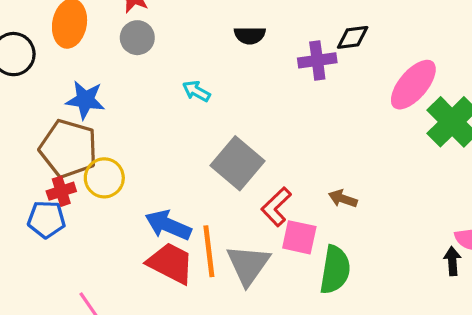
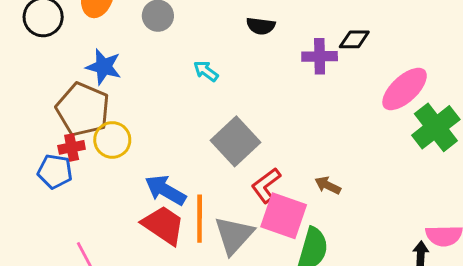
pink square: (299, 237) -> (284, 216), size x1.4

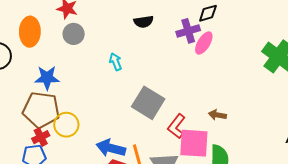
cyan arrow: (206, 71) -> (116, 62), turned 48
pink ellipse: (405, 89) -> (204, 43), moved, size x0.7

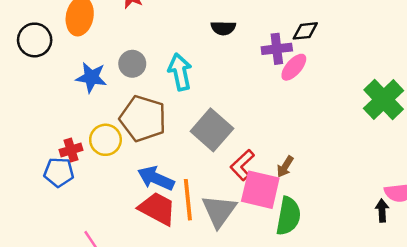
gray circle: (74, 34) -> (132, 64), moved
cyan arrow: (116, 62) -> (180, 72), size x1.6
brown pentagon: (41, 110) -> (143, 118), moved
brown arrow: (217, 115) -> (285, 167), moved, turned -78

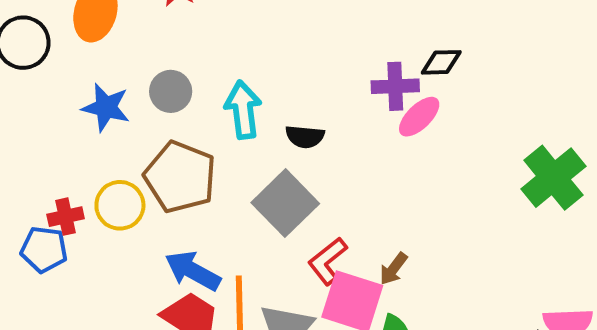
black semicircle: (223, 28) -> (305, 137), moved

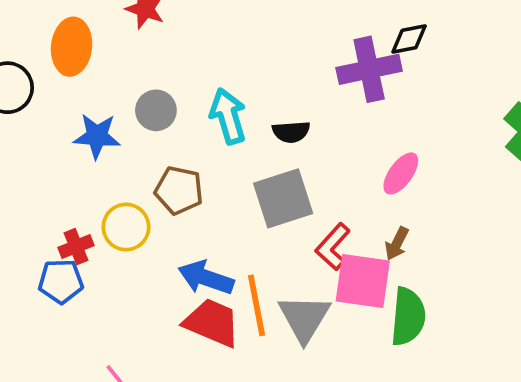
purple cross: (395, 86) -> (369, 69), size x1.4
pink ellipse: (419, 117) -> (401, 173), moved
brown pentagon: (180, 177) -> (179, 190), size x0.7
gray square: (285, 203) -> (283, 198), turned 36

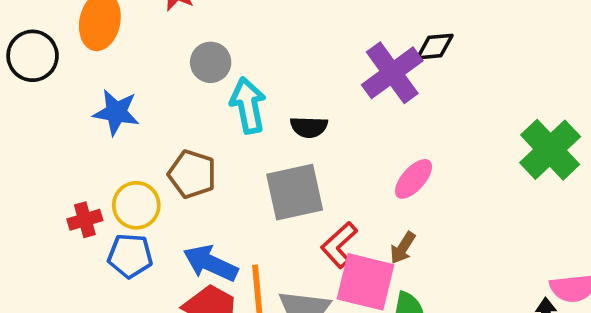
purple cross: (369, 69) -> (392, 73), turned -30
gray circle: (156, 110) -> (211, 62), moved
blue pentagon: (61, 281) -> (130, 256), moved

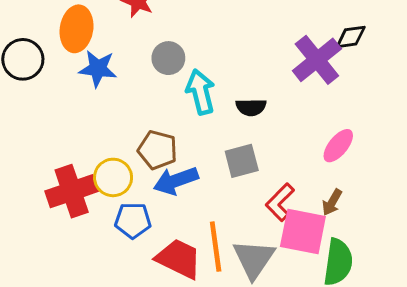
blue star: (116, 112) -> (98, 69), moved
gray square: (295, 192) -> (242, 161), size x0.7
red cross: (85, 220) -> (72, 191), size x1.8
blue pentagon: (130, 256) -> (133, 220), moved
blue arrow: (211, 263) -> (176, 181), moved, turned -42

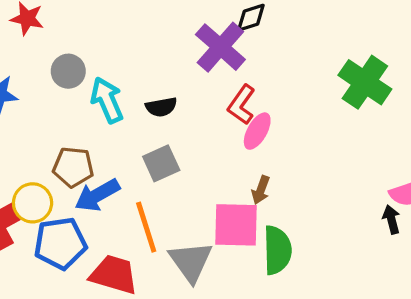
red L-shape: (280, 202) -> (241, 105), moved
blue pentagon: (133, 220) -> (60, 243), size x1.4
orange line: (216, 247) -> (146, 227), moved

